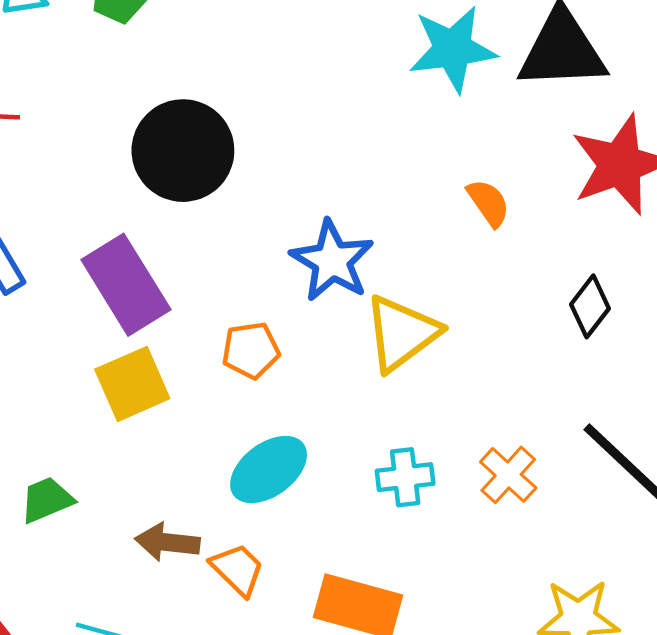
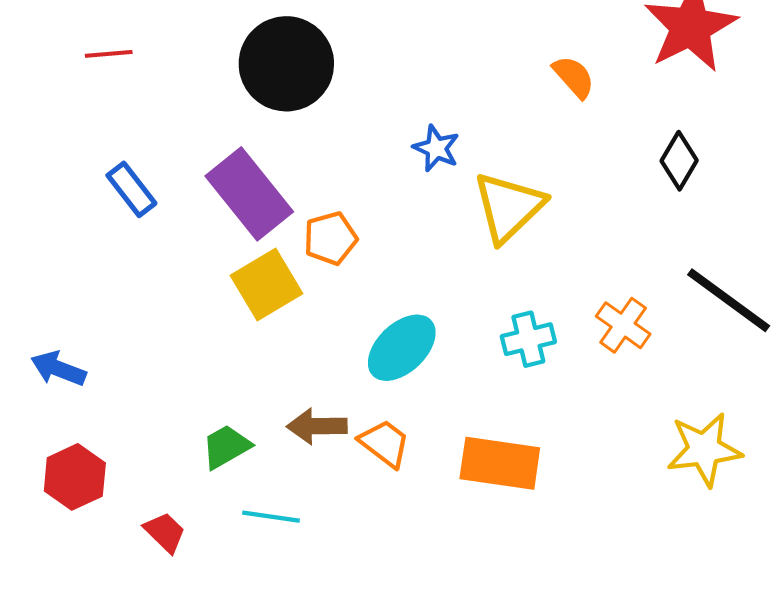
blue star: (332, 261) -> (436, 148), size x0.6
orange pentagon: (251, 350) -> (330, 238), moved
green trapezoid: (47, 500) -> (226, 447), moved

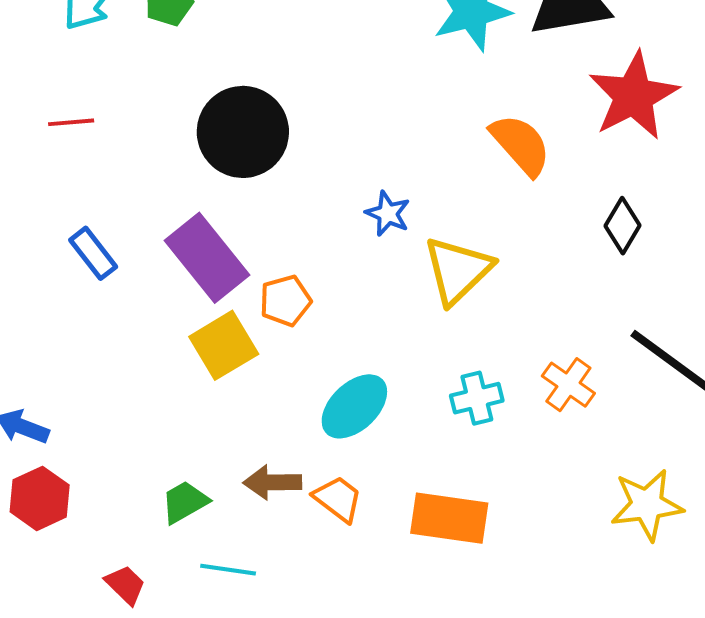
orange semicircle: (574, 77) -> (521, 145), size x1.5
red hexagon: (75, 477) -> (40, 498), moved

